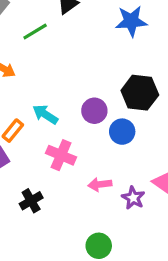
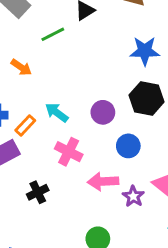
blue star: (131, 21) -> (145, 51), moved
blue circle: (122, 132) -> (128, 146), moved
pink arrow: (100, 184) -> (103, 182), size x1.4

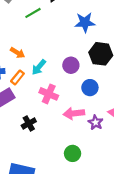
blue star: (145, 51) -> (85, 22), moved
orange arrow: (21, 67) -> (18, 53), moved
cyan arrow: (57, 112) -> (39, 67), turned -84

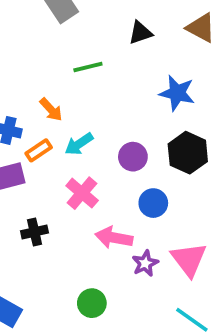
green line: (33, 13) -> (88, 67), moved

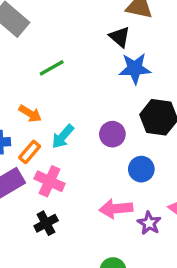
black triangle: (140, 33) -> (120, 37), moved, turned -45
pink cross: (82, 193) -> (50, 181), moved

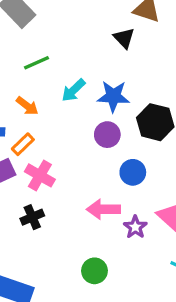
green line: (52, 68) -> (36, 63), moved
blue star: (135, 68) -> (113, 96), moved
cyan arrow: (63, 136) -> (73, 90), moved

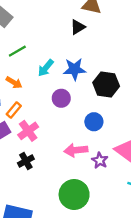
black triangle: (124, 38) -> (78, 27), turned 49
purple circle: (107, 135) -> (61, 98), moved
pink cross: (40, 175) -> (28, 131), turned 30
green circle: (94, 271) -> (74, 195), size x1.6

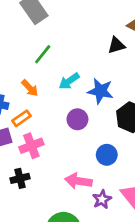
green line: (17, 51) -> (43, 54), turned -36

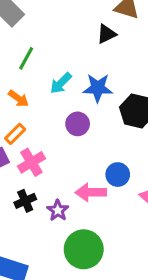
blue circle: (107, 155) -> (118, 175), moved
purple star: (102, 199) -> (58, 210), moved

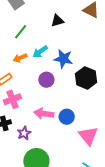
black triangle: (106, 34) -> (57, 21), moved
orange arrow: (18, 98) -> (20, 58), moved, turned 112
pink arrow: (91, 192) -> (44, 114), moved

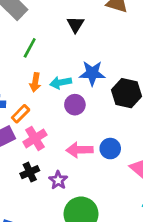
black triangle: (57, 21) -> (75, 24), turned -32
cyan arrow: (40, 52) -> (61, 83), moved, turned 35
orange arrow: (20, 58) -> (35, 82), turned -48

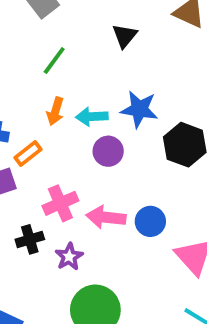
pink cross: (35, 138) -> (60, 203), moved

